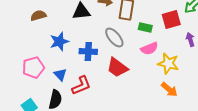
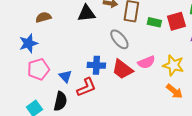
green rectangle: (145, 28) -> (154, 22), moved
blue star: (59, 42) -> (28, 43), moved
pink semicircle: (149, 48) -> (146, 62), moved
blue cross: (88, 52) -> (96, 65), moved

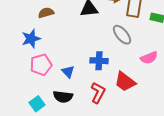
red trapezoid: (122, 69) -> (125, 82), moved
red L-shape: (86, 87) -> (98, 93), moved, turned -40
black semicircle: (60, 101) -> (63, 97), turned 84

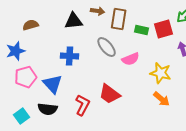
pink semicircle: (149, 58) -> (131, 59), moved
blue cross: (99, 61) -> (70, 56), moved
blue triangle: (68, 72) -> (53, 84), size x1.5

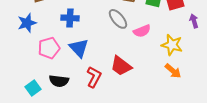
blue cross: (70, 56) -> (70, 18), moved
pink pentagon: (26, 77) -> (49, 48), moved
blue triangle: (53, 84) -> (79, 48), moved

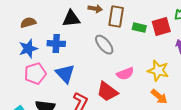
blue star: (27, 23) -> (28, 49), moved
pink semicircle: (142, 31) -> (125, 74), moved

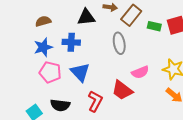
brown rectangle: (116, 17) -> (131, 15), turned 30
gray ellipse: (104, 45) -> (119, 43), turned 30
pink pentagon: (35, 74) -> (50, 72), turned 30

